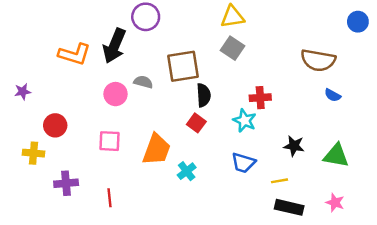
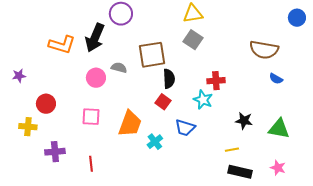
blue trapezoid: (243, 163) -> (185, 128), moved

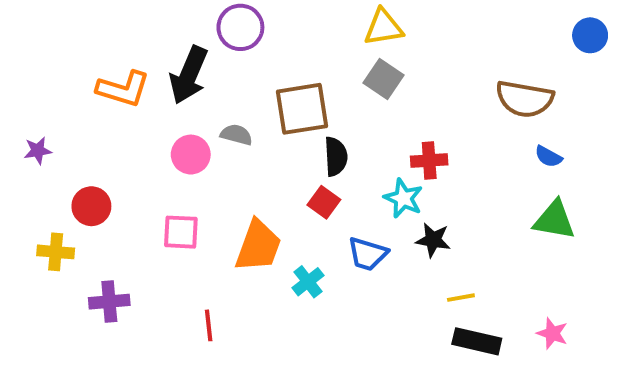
black star: (244, 121) -> (433, 240), moved
green triangle: (279, 129) -> (554, 220), moved
red line: (91, 164) -> (209, 325), moved

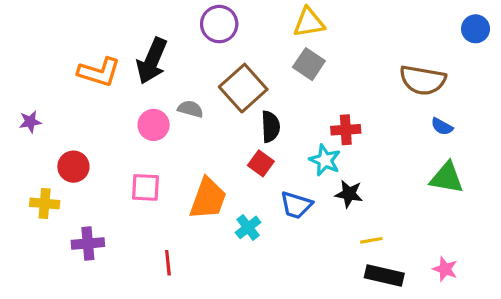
purple circle: (240, 27) -> (219, 24), moved
brown square: (302, 109) -> (243, 88), turned -33

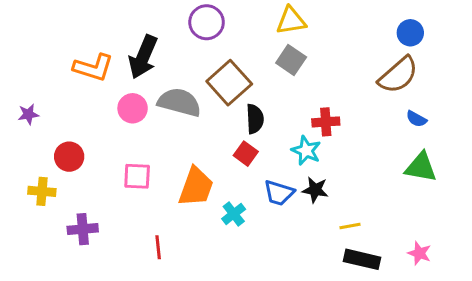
blue circle: (476, 29) -> (410, 33), moved
brown semicircle: (423, 80) -> (398, 75), turned -51
gray semicircle: (190, 109) -> (179, 102), size x1.8
pink circle: (154, 125) -> (133, 108), moved
black star: (349, 194) -> (315, 190), moved

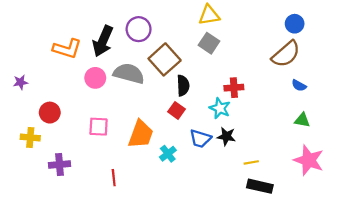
purple circle: (207, 22) -> (139, 29), moved
green triangle: (421, 167) -> (302, 120), size x0.7
pink star: (419, 253) -> (309, 160), moved, size x1.8

